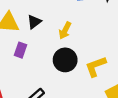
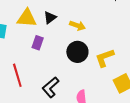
yellow arrow: (65, 30) -> (78, 26), turned -98

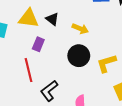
black triangle: (50, 18) -> (52, 19), turned -48
red line: (17, 75) -> (28, 70), moved

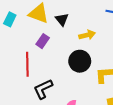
yellow arrow: (80, 29) -> (87, 35), turned -49

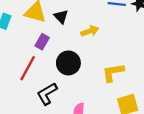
black circle: (80, 61) -> (68, 63), moved
red line: (27, 64) -> (28, 68), turned 35

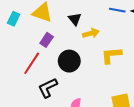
black triangle: (61, 17) -> (75, 19), moved
yellow L-shape: (113, 72) -> (111, 55), moved

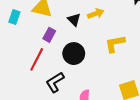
black triangle: (75, 19) -> (74, 20), moved
yellow arrow: (91, 33) -> (96, 14), moved

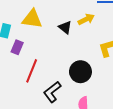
purple rectangle: (49, 35) -> (17, 47), moved
black circle: (74, 54) -> (80, 72), moved

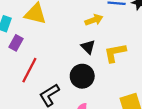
black triangle: (65, 27) -> (88, 47), moved

